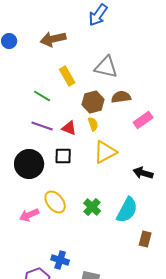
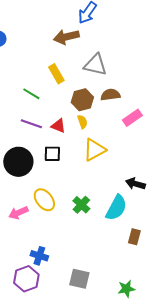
brown arrow: (53, 39) -> (66, 37), moved
black arrow: (143, 173) -> (135, 184), moved
blue cross: (60, 260) -> (39, 256), moved

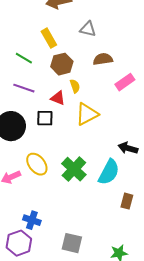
gray triangle: (95, 65) -> (88, 29), size x0.7
brown hexagon: (82, 100) -> (62, 64), moved
red triangle: (58, 126) -> (58, 98), moved
green cross: (81, 205) -> (74, 169), size x1.4

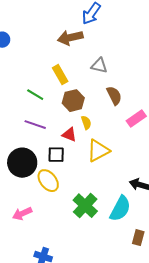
brown semicircle: (103, 59) -> (114, 96), turned 72
yellow ellipse: (37, 164) -> (48, 181), moved

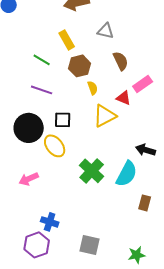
red triangle: (69, 135) -> (124, 98), moved

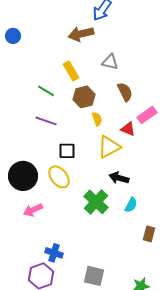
black circle: (29, 128) -> (23, 176), moved
black arrow: (146, 150) -> (119, 178), moved
cyan semicircle: (127, 174) -> (131, 205), size x0.6

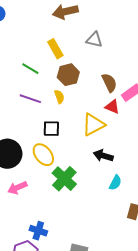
brown semicircle: (125, 92) -> (109, 83), moved
yellow semicircle: (97, 119) -> (59, 97), moved
green cross: (96, 202) -> (64, 179), moved

